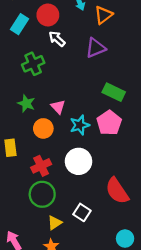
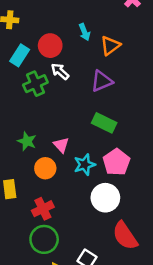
green cross: (33, 64) -> (35, 84), moved
green rectangle: (114, 92) -> (104, 123), moved
white circle: (79, 161) -> (105, 198), moved

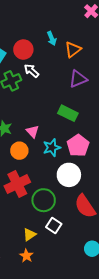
purple triangle: (102, 81) -> (78, 79), moved
red cross: (43, 209) -> (17, 184), size x1.4
green circle: (44, 239) -> (44, 200), moved

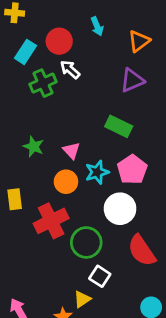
orange triangle: (73, 50) -> (139, 41), moved
orange circle: (19, 151) -> (66, 182), moved
yellow triangle: (29, 235) -> (82, 299), moved

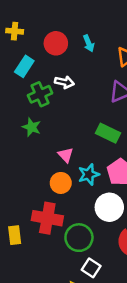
red circle: (59, 41) -> (56, 43), moved
white arrow: (70, 70) -> (64, 82), turned 150
green star: (34, 147) -> (32, 127), moved
yellow rectangle: (15, 199) -> (15, 235), moved
red cross: (51, 221) -> (47, 218), turned 36

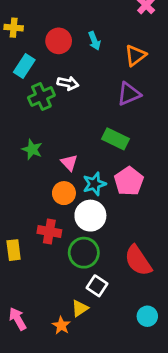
green star: (32, 127) -> (32, 149), moved
white circle: (109, 207) -> (90, 216), moved
red cross: (47, 218) -> (49, 231), size x0.7

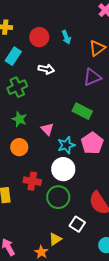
green cross: (41, 96) -> (17, 87), moved
orange circle: (64, 193) -> (19, 147), moved
white square: (97, 286) -> (77, 224), moved

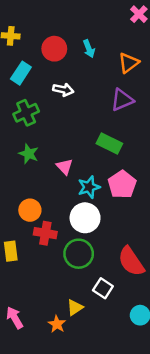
orange circle: (19, 147) -> (30, 210), moved

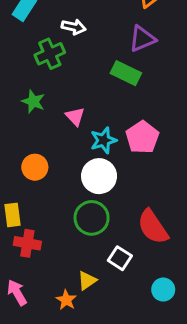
green cross: (26, 113) -> (50, 54), moved
green rectangle: (109, 143) -> (126, 73), moved
red cross: (45, 233) -> (27, 243), moved

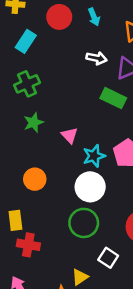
white arrow: (74, 27) -> (97, 58), moved
green cross: (50, 54) -> (27, 84), moved
green star: (33, 102) -> (33, 122), turned 30

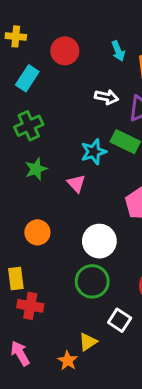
cyan arrow: (94, 17) -> (118, 51), moved
cyan star: (94, 156) -> (94, 152), moved

